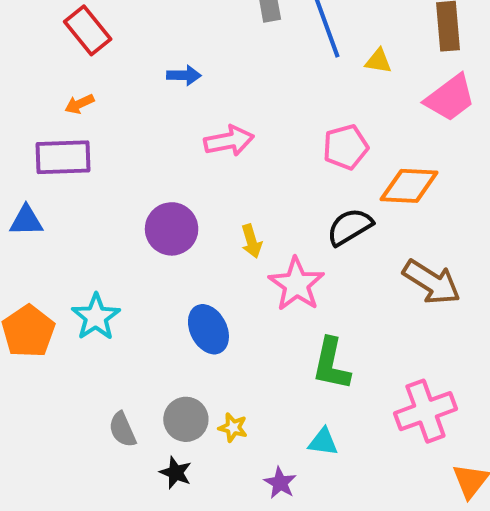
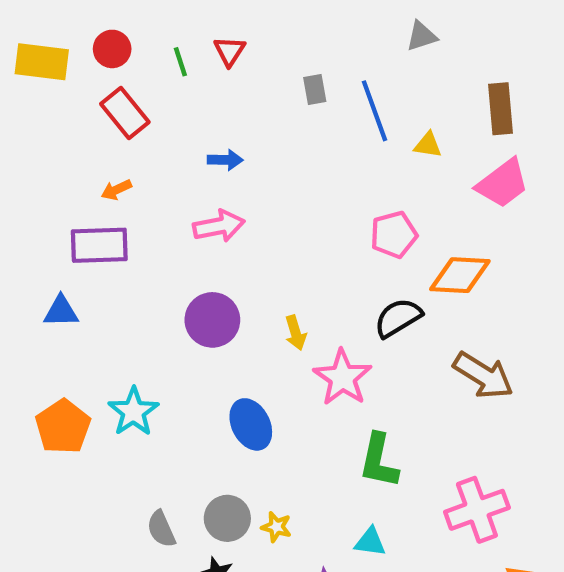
pink arrow: (229, 141) -> (219, 226), moved

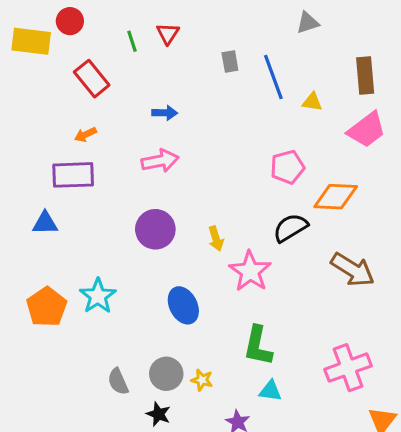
red circle: (112, 49) -> (70, 21), moved
green L-shape: (379, 461) -> (258, 346), moved

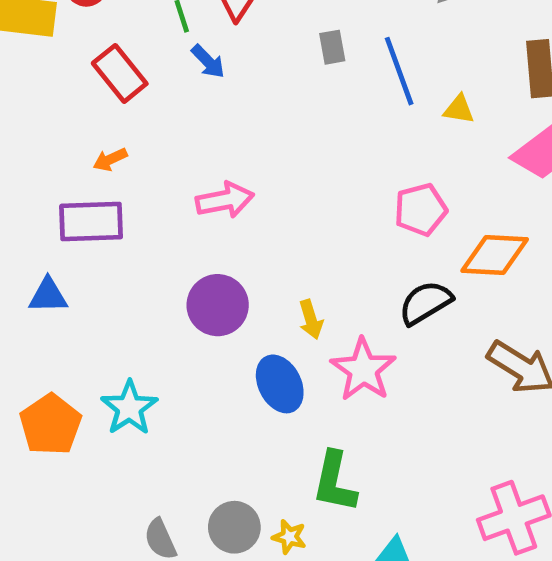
blue arrow: (165, 113) -> (208, 62), moved, turned 45
blue ellipse: (183, 305) -> (280, 384), moved
green L-shape: (258, 346) -> (335, 482), moved

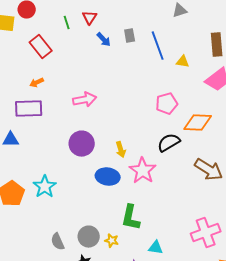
blue arrow: (208, 62) -> (104, 40), moved
blue ellipse: (280, 384) -> (108, 177), turned -55

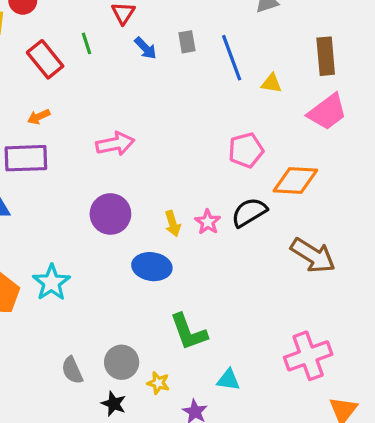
green line: (67, 23) -> (87, 43), moved
pink star: (143, 171) -> (208, 222), moved, size x0.6
green L-shape: (131, 218) -> (189, 332), turned -32
yellow star: (112, 241) -> (158, 383), moved

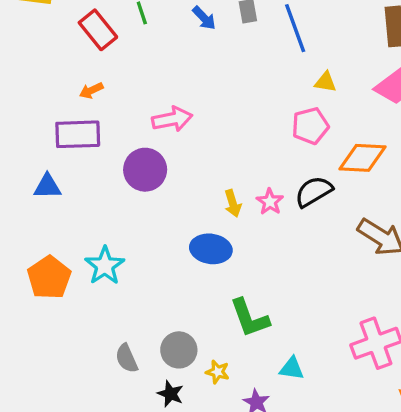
yellow triangle: (271, 83) -> (325, 82), moved
purple circle: (110, 214) -> (145, 170), moved

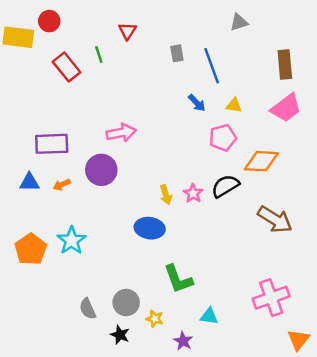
blue arrow: (204, 18) -> (197, 103), moved
orange arrow: (91, 90) -> (62, 185), moved

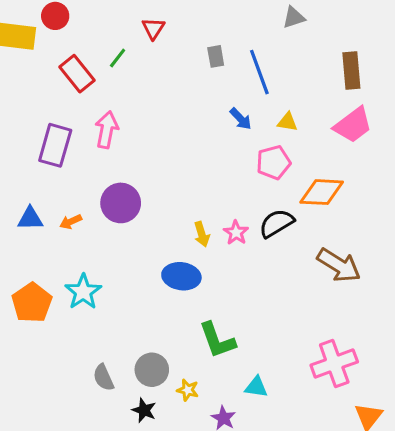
green line: (99, 55) -> (118, 58), turned 56
pink arrow: (121, 133) -> (107, 130), moved, turned -68
purple rectangle: (52, 144) -> (55, 145), moved, turned -72

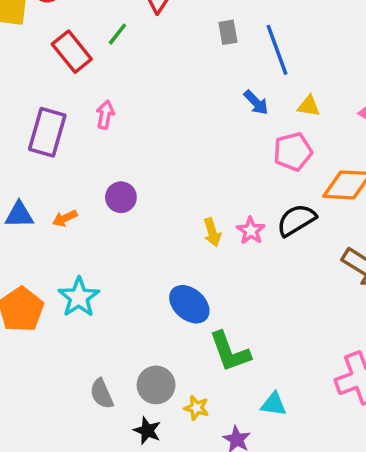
pink arrow: (107, 130) -> (105, 115), size x0.7
purple circle: (121, 203) -> (121, 197), size x0.7
blue ellipse: (181, 276) -> (189, 304), moved, turned 33

